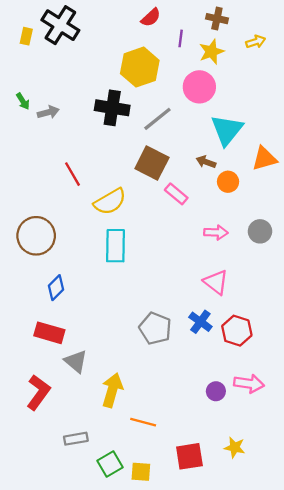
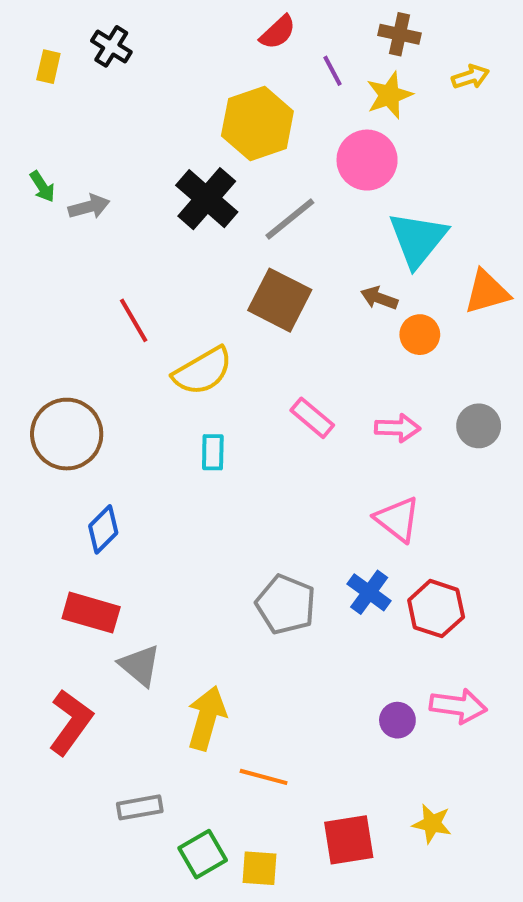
black cross: (60, 25) -> (111, 46), size x0.6
purple line: (181, 38) -> (333, 71), turned -35
black cross: (112, 108) -> (207, 199), turned 32
pink rectangle: (176, 194) -> (312, 418), moved
cyan rectangle: (116, 246) -> (213, 452), size x0.6

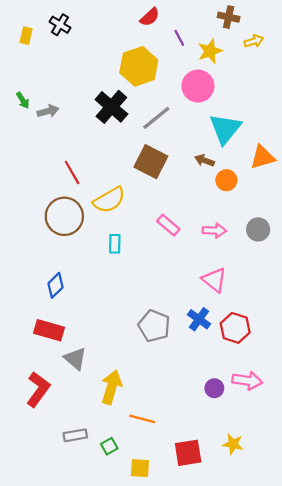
brown cross: (399, 34) -> (229, 17), moved
brown circle: (67, 434) -> (64, 216), moved
green square: (203, 854) -> (109, 446), moved, size x0.7

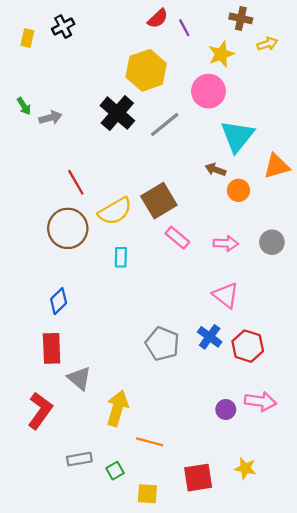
black cross: (60, 25) -> (63, 27), turned 30
purple line: (179, 38) -> (184, 28), moved
brown square: (151, 162) -> (159, 201), moved, turned 32
red rectangle: (49, 330) -> (52, 348), turned 72

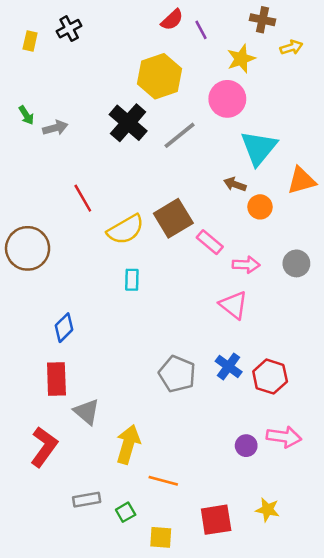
brown circle: (68, 228) -> (28, 248), moved
pink rectangle: (177, 238) -> (210, 242), moved
pink triangle: (226, 295) -> (234, 305), moved

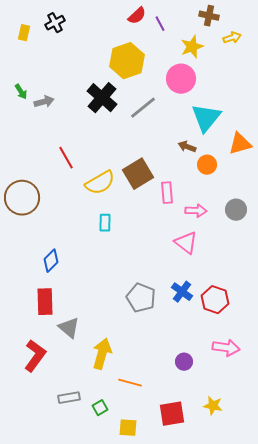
pink rectangle: (210, 242) -> (167, 193), turned 45
purple circle: (246, 446) -> (184, 362), moved

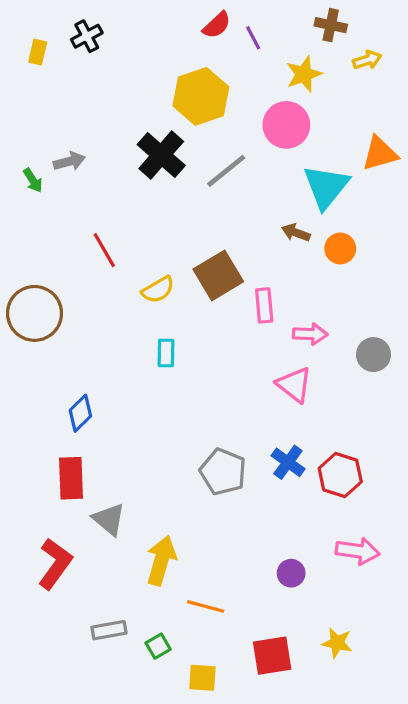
green arrow: (21, 92) -> (33, 180), moved
orange triangle: (240, 144) -> (380, 153), moved
orange circle: (207, 165) -> (340, 248), moved
yellow semicircle: (100, 183) -> (158, 290), size x0.7
gray circle: (236, 210) -> (373, 355), moved

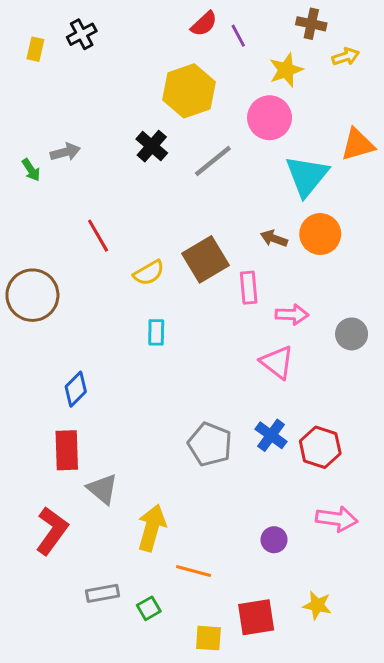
black cross: (161, 155) -> (152, 146), size x0.7
brown arrow: (296, 233) -> (274, 239), moved
orange circle: (340, 248) -> (320, 234), size x1.4
yellow square: (202, 678) -> (208, 638), moved

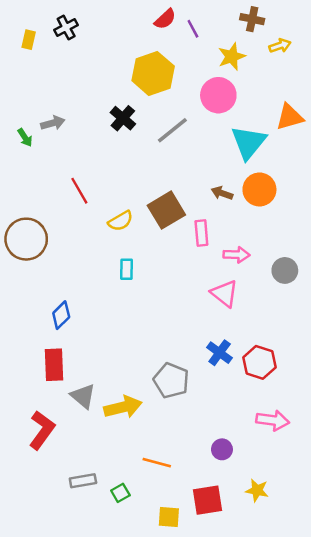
gray pentagon: (210, 444) -> (171, 380), moved
yellow arrow: (152, 528) -> (123, 407), moved, turned 60
purple circle: (274, 540) -> (222, 449), moved

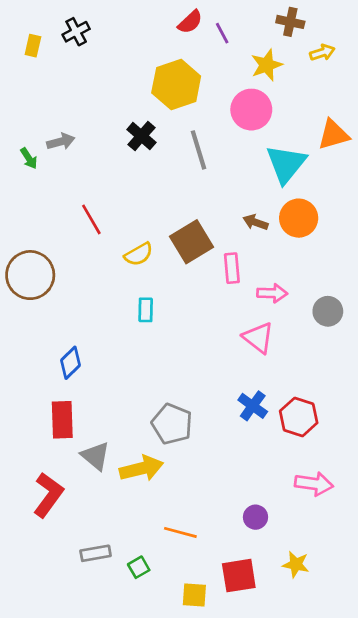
gray line: (172, 130) -> (198, 150), turned -68
gray pentagon: (171, 380) -> (172, 424), moved

